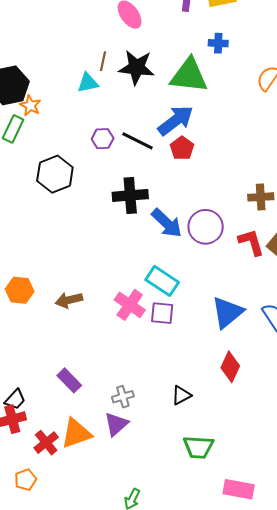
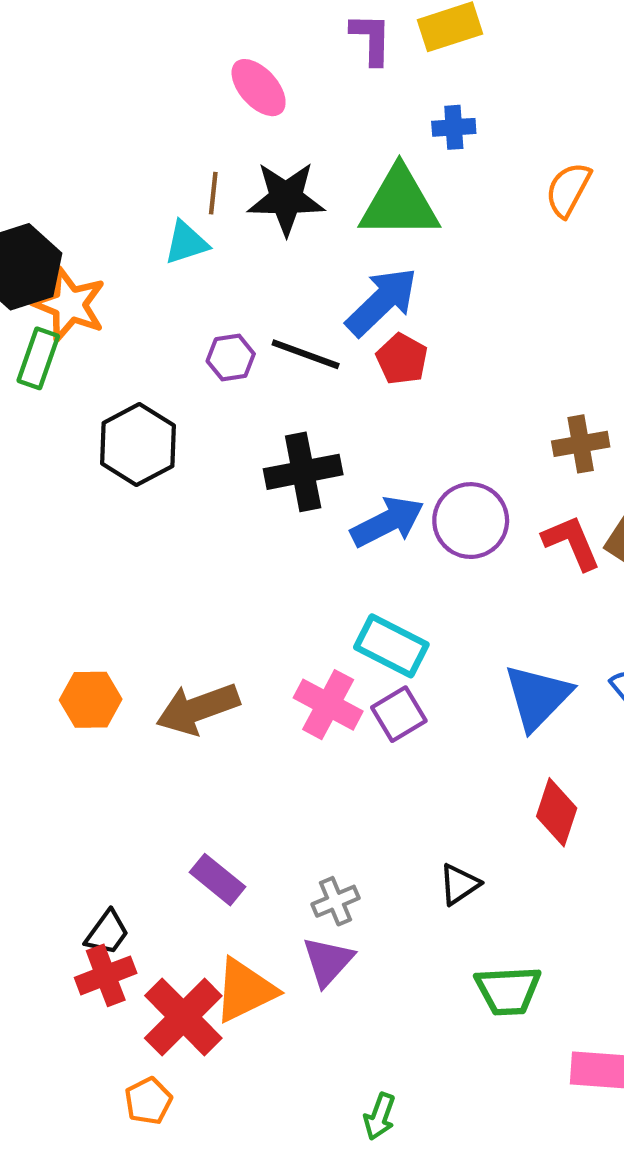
orange star: (30, 105) -> (69, 304), size x1.6
blue arrow: (167, 223) -> (387, 522), turned -64
brown arrow: (69, 300) -> (198, 709), size x1.4
purple square: (162, 313) -> (399, 714), turned -30
red cross: (46, 443) -> (183, 1017), size x1.5

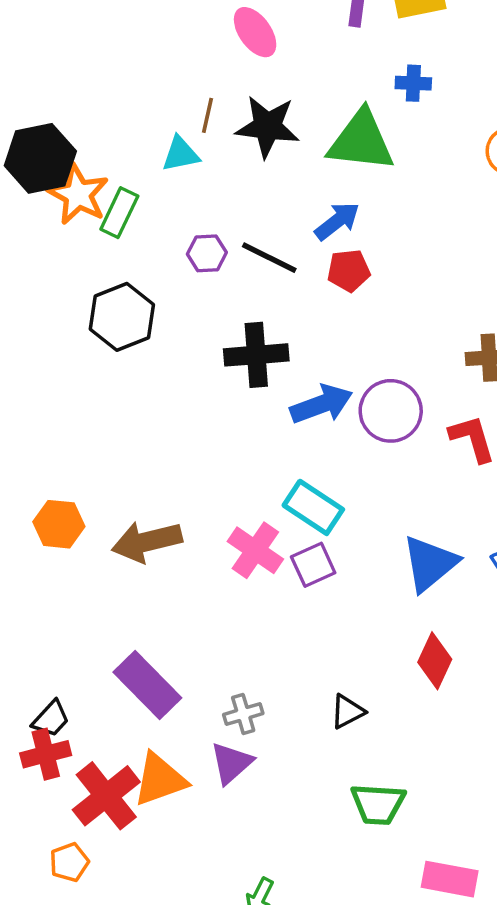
blue arrow: (382, 302) -> (337, 221), size x0.7
green rectangle: (38, 358) -> (119, 213), moved
red pentagon: (402, 359) -> (349, 271), turned 30
purple rectangle: (218, 880) -> (147, 685), size x1.5

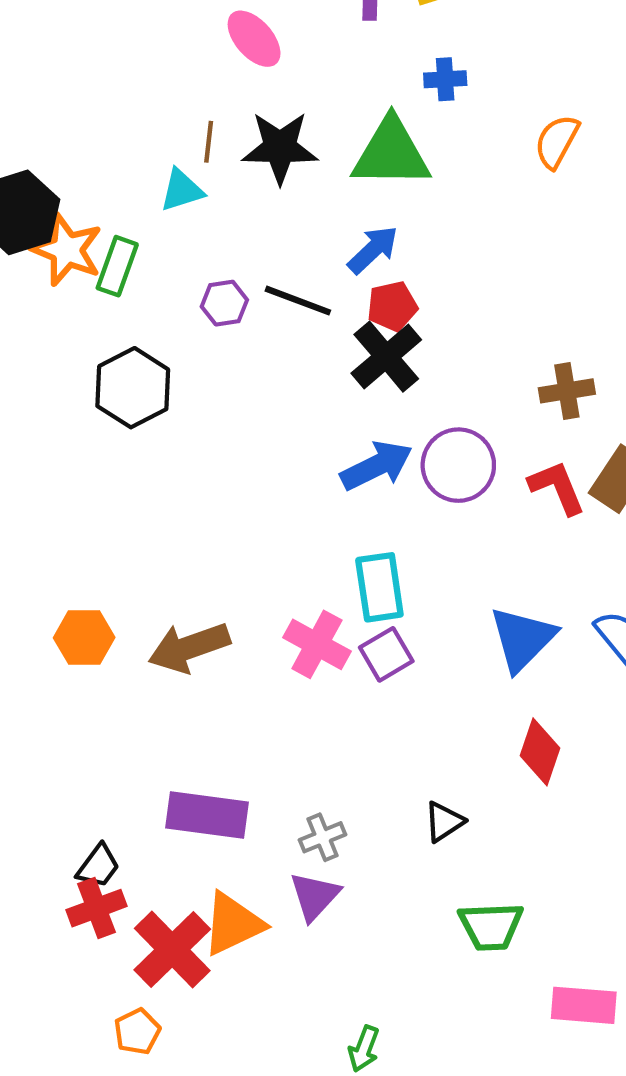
black cross: (256, 355) -> (386, 357), moved, turned -30
cyan rectangle: (313, 507) -> (379, 587), turned 54
purple rectangle: (147, 685) -> (207, 815), turned -32

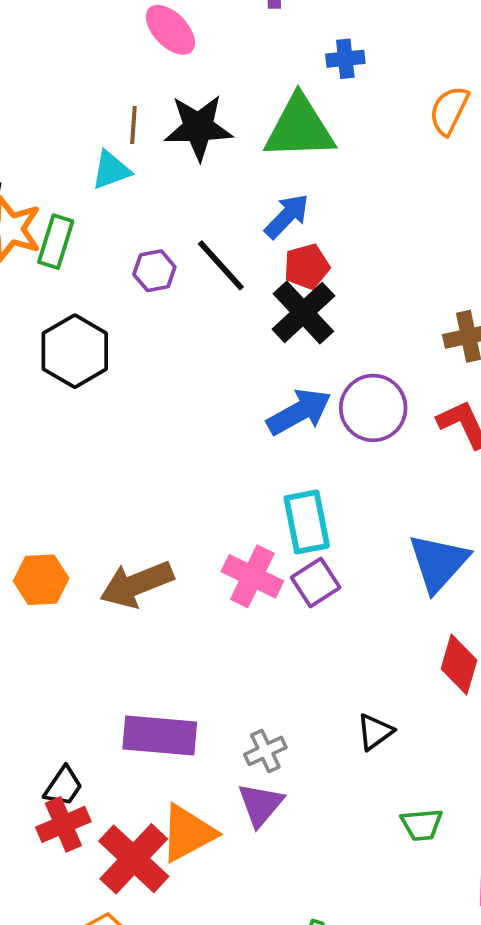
black line: (298, 301) -> (221, 265), turned 30
green trapezoid: (491, 926) -> (422, 825), size x0.7

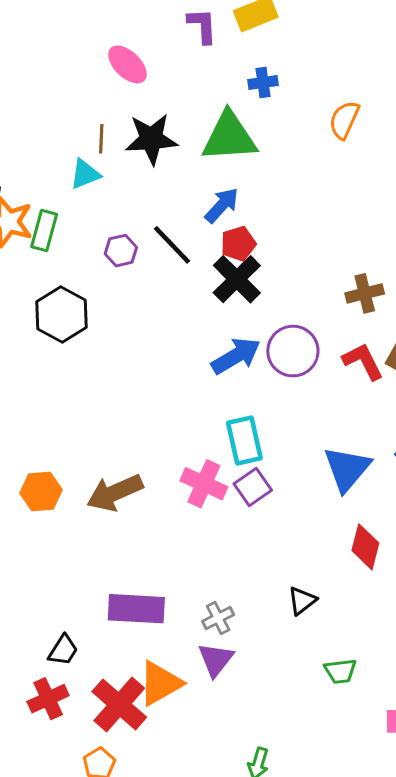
red cross: (63, 824) -> (48, 699), moved

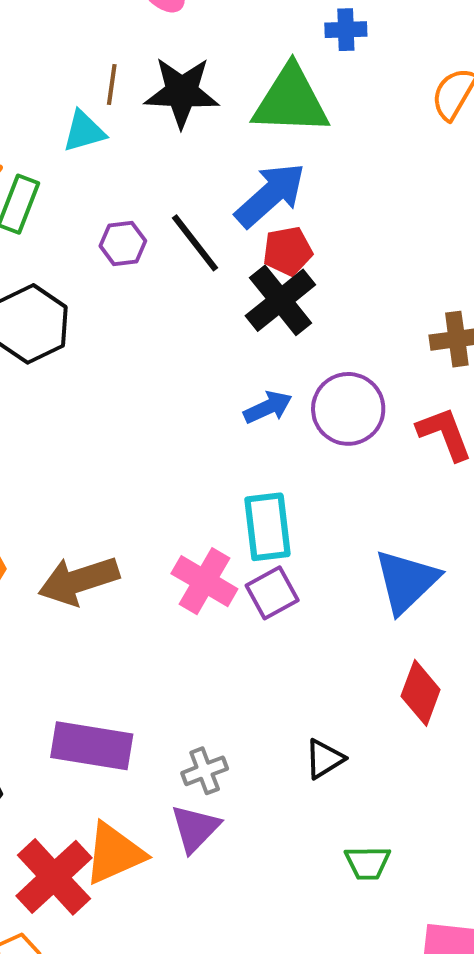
blue arrow: (222, 205) -> (270, 195), size x1.4
blue arrow: (236, 356) -> (268, 407), size x0.7

